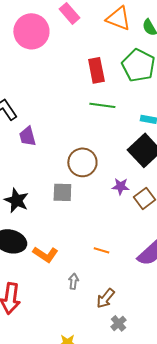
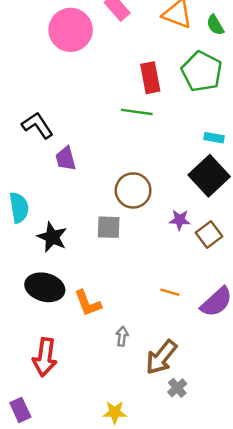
green line: (102, 105) -> (137, 112), moved
orange line: (101, 250) -> (170, 292), moved
orange L-shape: (45, 254) -> (88, 303), turned 35
brown arrow: (105, 298) -> (161, 357), size x1.4

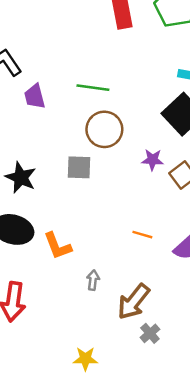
green line: (137, 112) -> (93, 88), moved

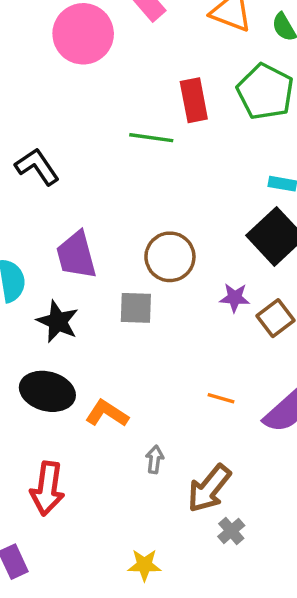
green line: (93, 88) -> (151, 138), moved
purple trapezoid: (35, 96) -> (76, 255), moved, size x1.4
orange L-shape: (57, 246) -> (107, 413), turned 144

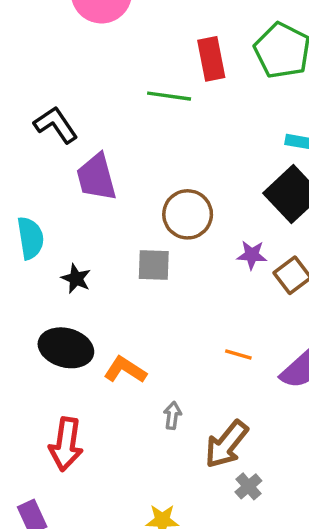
purple trapezoid: (76, 255) -> (96, 177), moved
black star: (58, 322) -> (76, 279), size x0.7

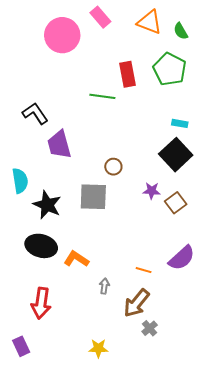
brown circle: (188, 214) -> (113, 167), size x0.6
gray square: (154, 265) -> (93, 197), size x1.4
black star: (76, 279) -> (47, 205), size x1.6
orange line: (238, 355) -> (144, 270), moved

